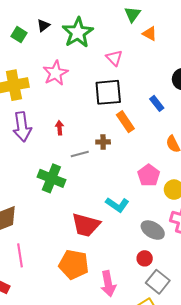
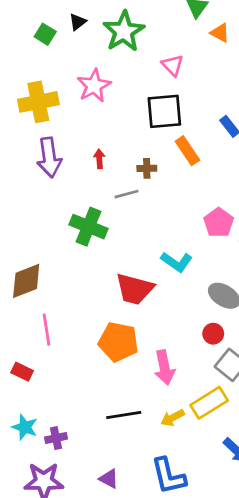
brown cross: (103, 142) -> (147, 168), moved

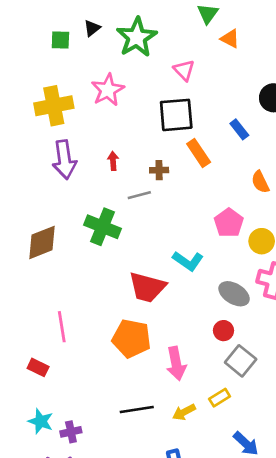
green square: (45, 34) -> (60, 40), turned -30
brown diamond: (26, 281) -> (42, 242), moved
yellow rectangle: (209, 403) -> (220, 398), size x0.6

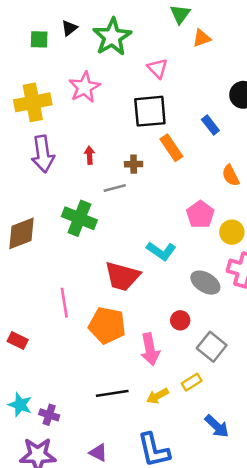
orange triangle: (230, 39) -> (202, 38), turned -48
pink line: (62, 327) -> (64, 303), moved
red circle: (223, 331) -> (180, 320), moved
red rectangle: (38, 367) -> (18, 340), moved
purple cross: (71, 432) -> (49, 415), turned 30

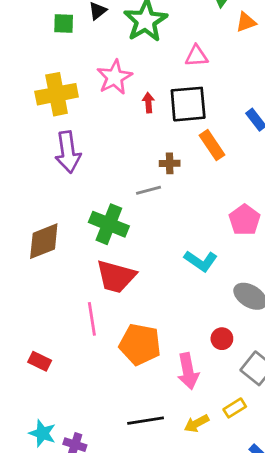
pink triangle: (158, 68) -> (196, 56), turned -50
red arrow: (89, 155) -> (148, 103), moved
red trapezoid: (122, 276) -> (116, 276), moved

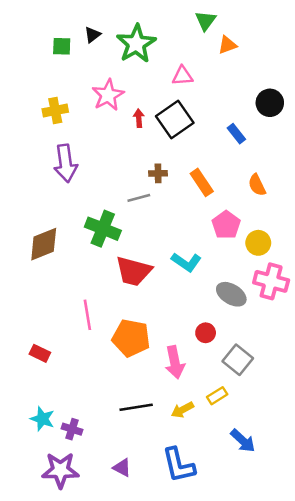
yellow cross: (57, 94) -> (55, 110), size x0.7
black square: (188, 104) -> (175, 119), turned -30
orange rectangle: (212, 145) -> (202, 182), moved
red trapezoid: (116, 276) -> (134, 271), moved

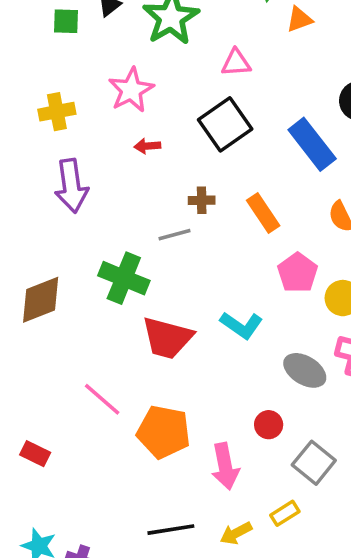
red arrow: (139, 118) -> (147, 146), moved, turned -90
blue rectangle: (236, 134) -> (312, 144), size x1.8
pink line: (87, 315) -> (102, 399), turned -40

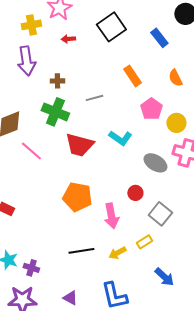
yellow cross: (57, 112) -> (31, 25), moved
blue rectangle: (312, 144) -> (159, 38), size x0.7
brown cross: (202, 200) -> (57, 81), moved
gray line: (175, 235) -> (94, 98), moved
pink line: (102, 399) -> (31, 151), moved

